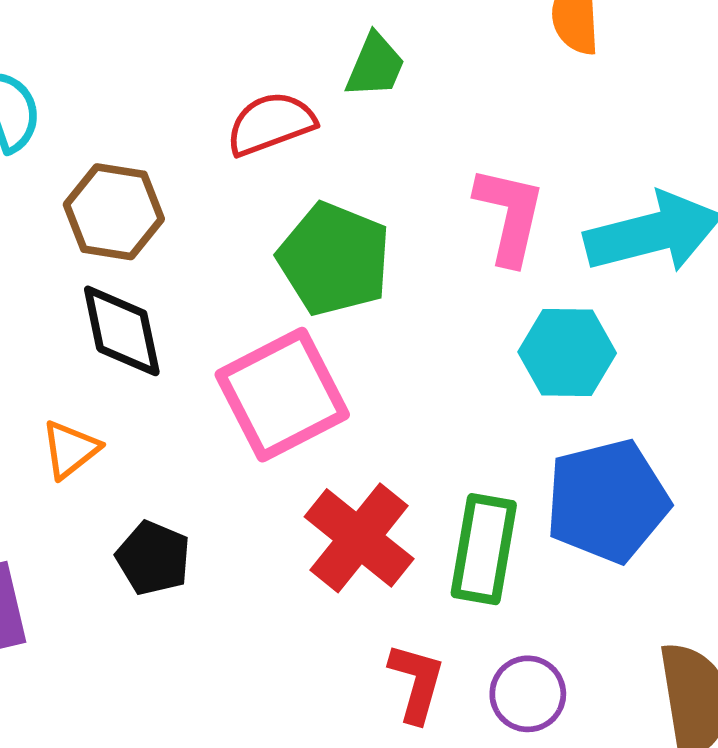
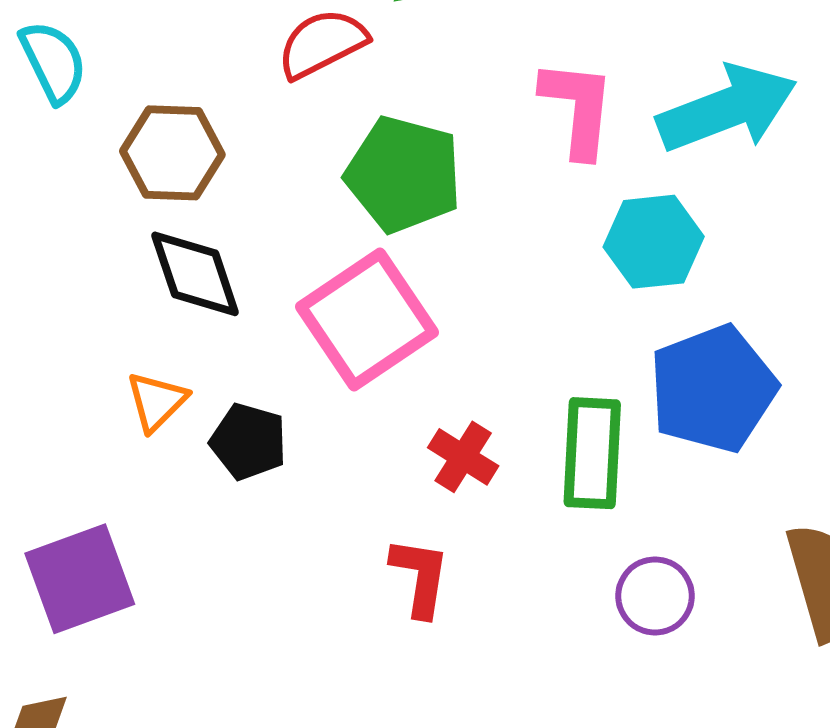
red cross: (359, 538) -> (463, 457), size x0.6
black pentagon: (153, 558) -> (248, 442), moved
red L-shape: (417, 683) -> (420, 577), moved

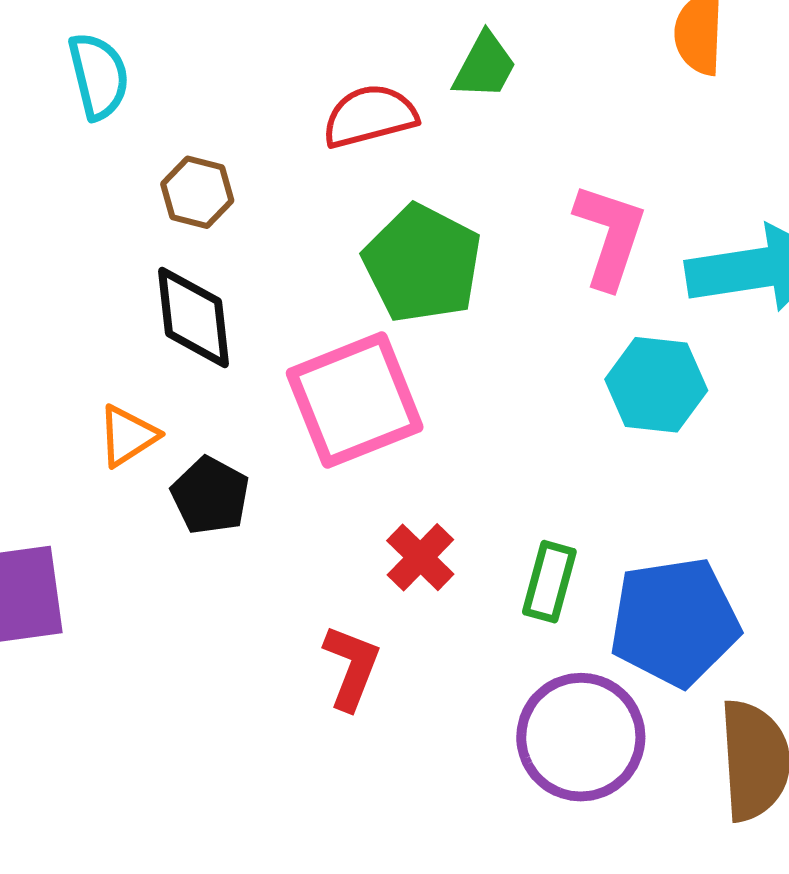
brown hexagon: (172, 153) -> (197, 192), size x0.7
blue pentagon: (713, 389) -> (675, 622), moved
green rectangle: (592, 453) -> (549, 582), size x0.7
purple circle: (655, 596) -> (581, 737), size x1.6

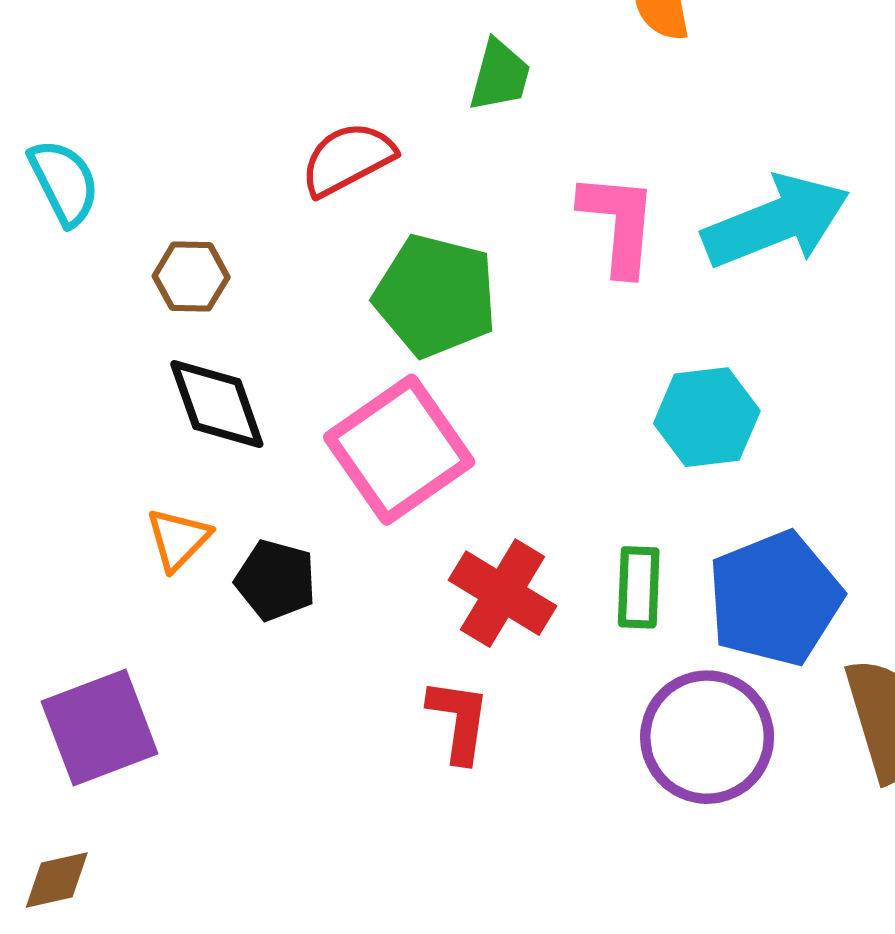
green trapezoid: (485, 66) -> (500, 76), moved
cyan hexagon: (656, 385) -> (707, 417), moved
red cross: (420, 557) -> (503, 593), size x1.4

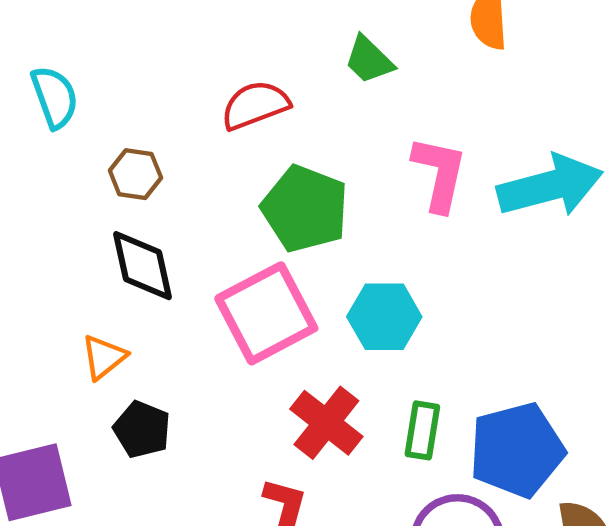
green trapezoid: (500, 76) -> (369, 60), turned 112
cyan hexagon: (707, 417) -> (384, 317), moved
black pentagon: (276, 580) -> (142, 429), moved

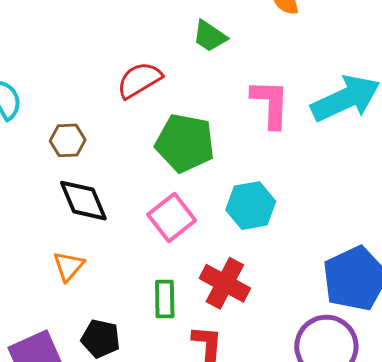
pink square: (266, 313) -> (172, 217), size x0.7
black pentagon: (142, 429) -> (101, 339), moved
green rectangle: (422, 430) -> (165, 299), moved

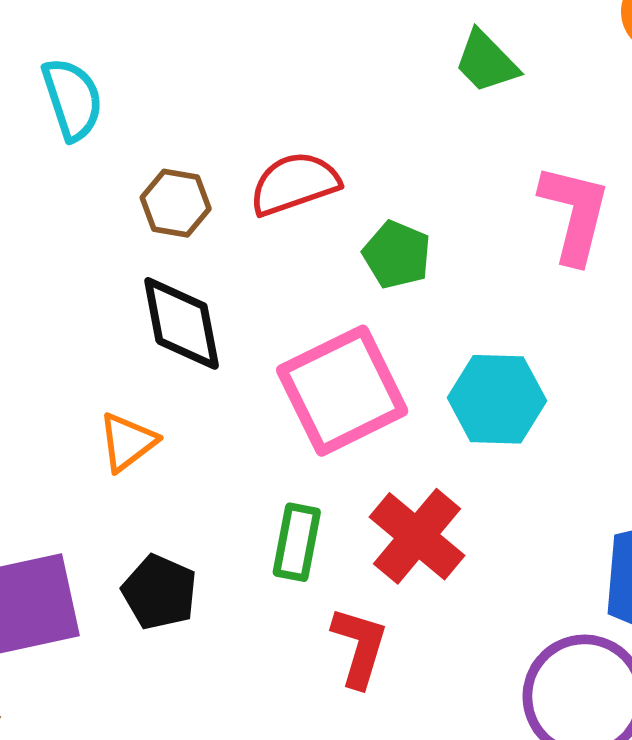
red semicircle: (139, 80) -> (294, 184), moved
green pentagon: (185, 143) -> (397, 255), size x0.6
pink square: (172, 217) -> (342, 391), size x1.4

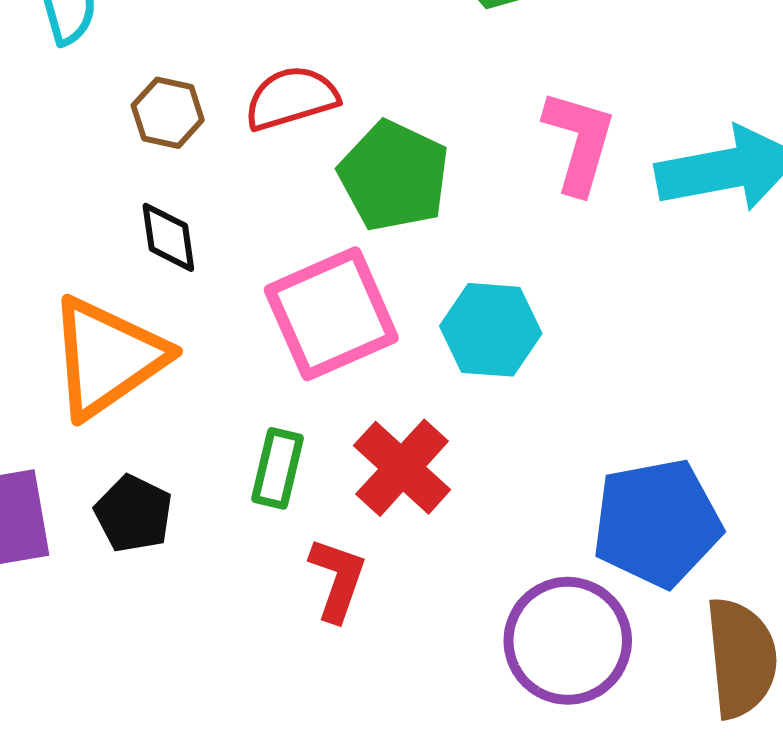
green pentagon: (397, 255) -> (394, 176), size x1.6
black diamond: (182, 323) -> (168, 237), size x0.7
orange triangle: (127, 442) -> (107, 357), size x2.0

